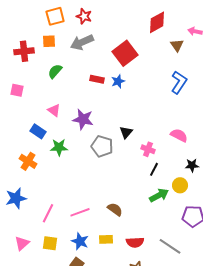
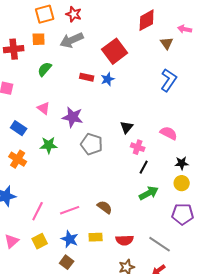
blue rectangle: (38, 131) -> (19, 128), moved
black triangle: (126, 132) -> (127, 127), moved
yellow circle: (180, 185) -> (182, 183), moved
yellow square: (50, 243) -> (40, 241), turned -35

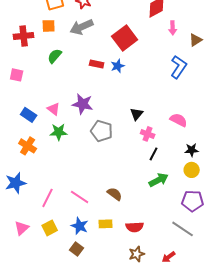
pink arrow: (185, 29) -> (173, 28), moved, turned -104
brown triangle: (167, 43) -> (196, 40), moved, turned 32
pink triangle: (44, 108) -> (54, 109), moved
pink line: (70, 210) -> (80, 197), turned 54
gray line: (160, 244) -> (183, 229), moved

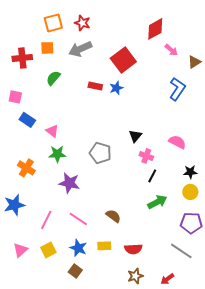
pink arrow: (173, 28) -> (171, 50), turned -48
purple star: (83, 104) -> (69, 183), moved
blue rectangle: (29, 115) -> (27, 120), moved

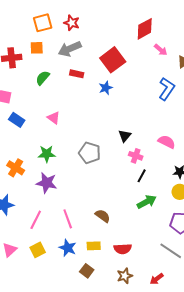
red rectangle: (95, 86) -> (77, 74), moved
pink triangle: (52, 131) -> (54, 118), moved
purple star: (69, 183) -> (47, 183), moved
pink line: (78, 219) -> (68, 219), turned 36
brown square: (75, 271) -> (87, 271), moved

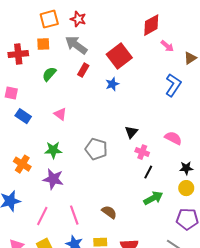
gray arrow: (70, 49) -> (76, 45), turned 60
red rectangle: (77, 74) -> (83, 70), turned -72

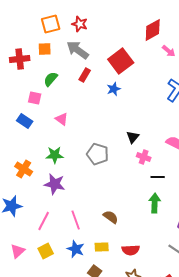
pink square: (11, 93) -> (35, 98), moved
black line: (148, 172) -> (158, 177), moved, turned 64
green arrow: (153, 198) -> (155, 203), turned -60

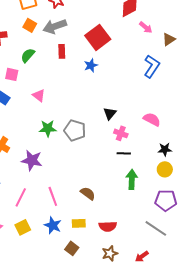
orange square: (45, 49) -> (30, 25), moved, turned 32
gray arrow: (78, 50) -> (55, 26), turned -55
red rectangle: (85, 75) -> (62, 51), turned -32
green star: (55, 155) -> (48, 128), moved
black line: (158, 177) -> (124, 153), moved

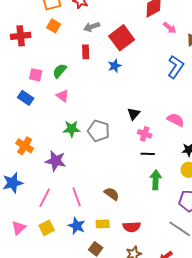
gray arrow: (55, 26) -> (92, 27), moved, size x0.7
green semicircle: (28, 55) -> (60, 71), moved

